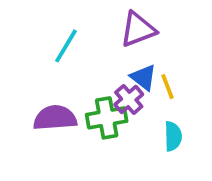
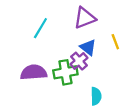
yellow line: (167, 87) -> (115, 42), moved
cyan semicircle: (173, 136) -> (96, 96), moved

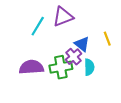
purple triangle: (85, 18) -> (63, 17), moved
cyan semicircle: (96, 96) -> (89, 67), moved

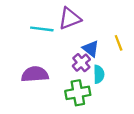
cyan line: (38, 26) -> (42, 29), turned 66
green cross: (61, 67) -> (78, 93), moved

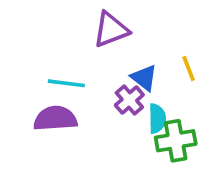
cyan line: (42, 29) -> (66, 83), moved
green cross: (78, 93) -> (176, 141), moved

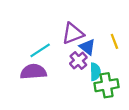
purple triangle: (111, 30) -> (73, 33), moved
cyan line: (66, 83) -> (40, 50), turned -40

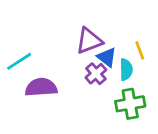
cyan line: (40, 50) -> (19, 61), moved
cyan semicircle: (95, 72) -> (126, 70), moved

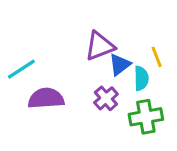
blue triangle: (107, 57) -> (120, 65), turned 45
purple cross: (96, 74) -> (106, 98), moved

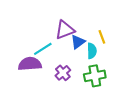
cyan line: (21, 69) -> (43, 49), moved
purple cross: (106, 98) -> (63, 73), moved

